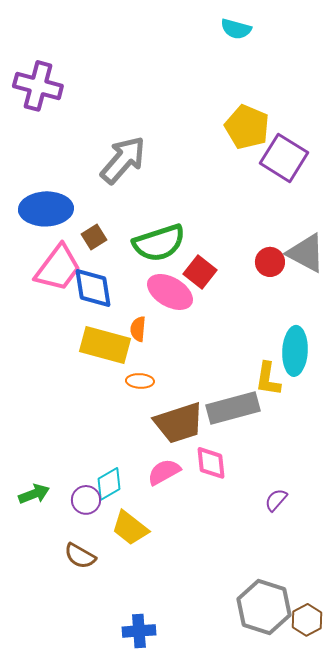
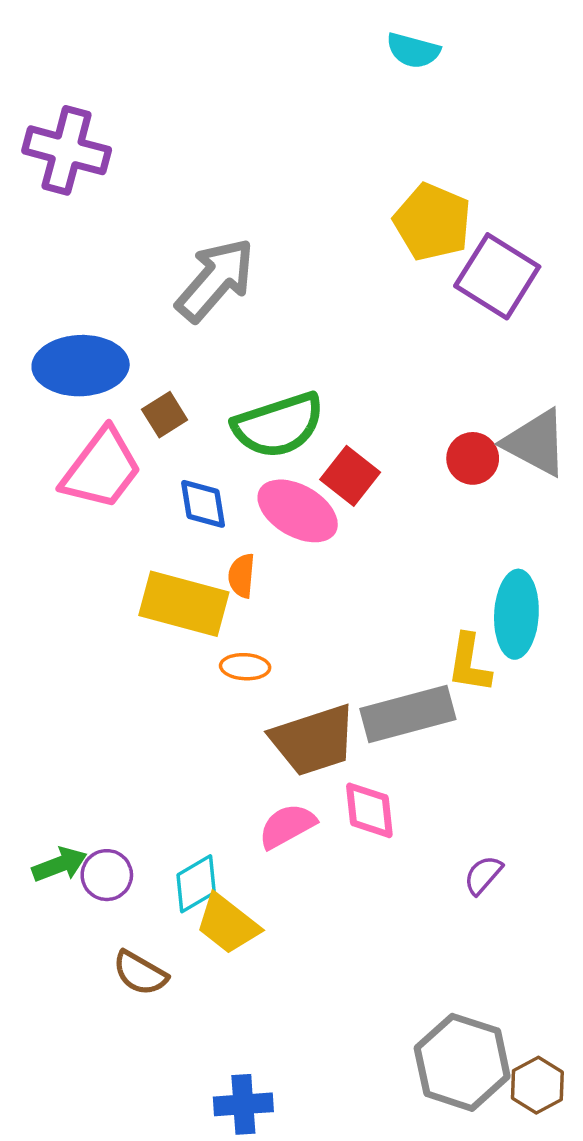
blue diamond: (93, 288) -> (203, 504), moved, size x0.7
cyan diamond: (109, 484) -> (196, 884), moved
purple circle: (86, 500) -> (107, 875), moved

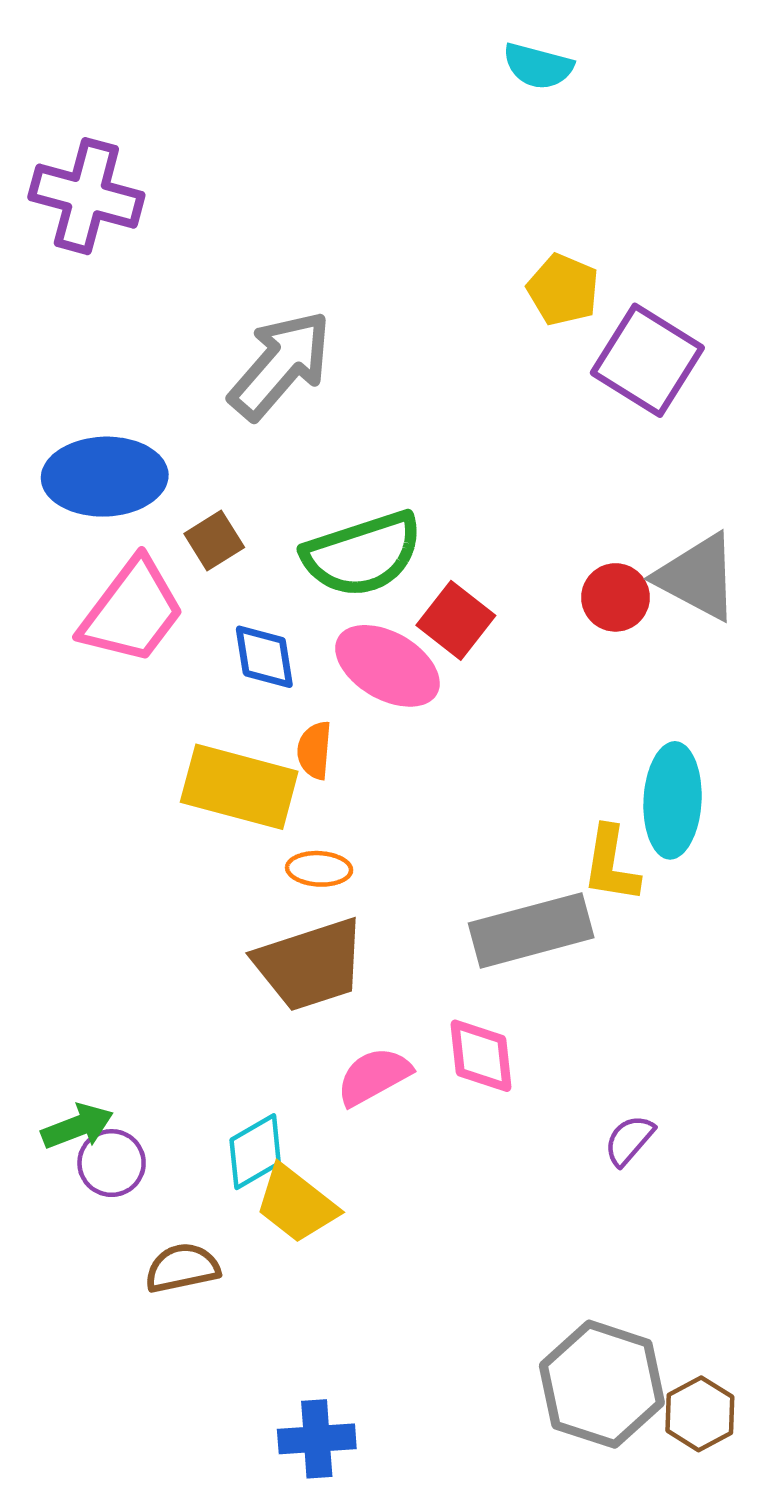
yellow pentagon: (432, 222) -> (563, 290), size x0.7
brown trapezoid: (313, 740) -> (310, 965), moved
purple circle: (107, 875) -> (112, 1163), moved
brown semicircle: (140, 973) -> (182, 1268), turned 138

